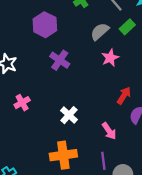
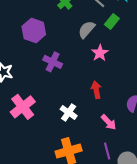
red arrow: (124, 96) -> (96, 90), moved, turned -35
pink cross: (22, 103) -> (23, 107), size x1.6

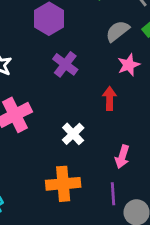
red arrow: (96, 90) -> (110, 98), moved
pink arrow: (109, 122) -> (122, 157), turned 49

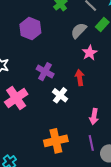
purple cross: (65, 64) -> (45, 72), moved
white cross: (73, 134) -> (60, 95), moved

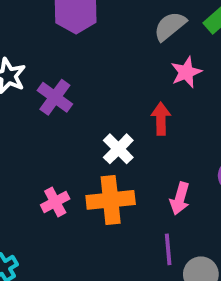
purple cross: (45, 72) -> (55, 97), moved
pink cross: (16, 98) -> (55, 202), moved, size x0.6
orange cross: (56, 141) -> (111, 200), moved

